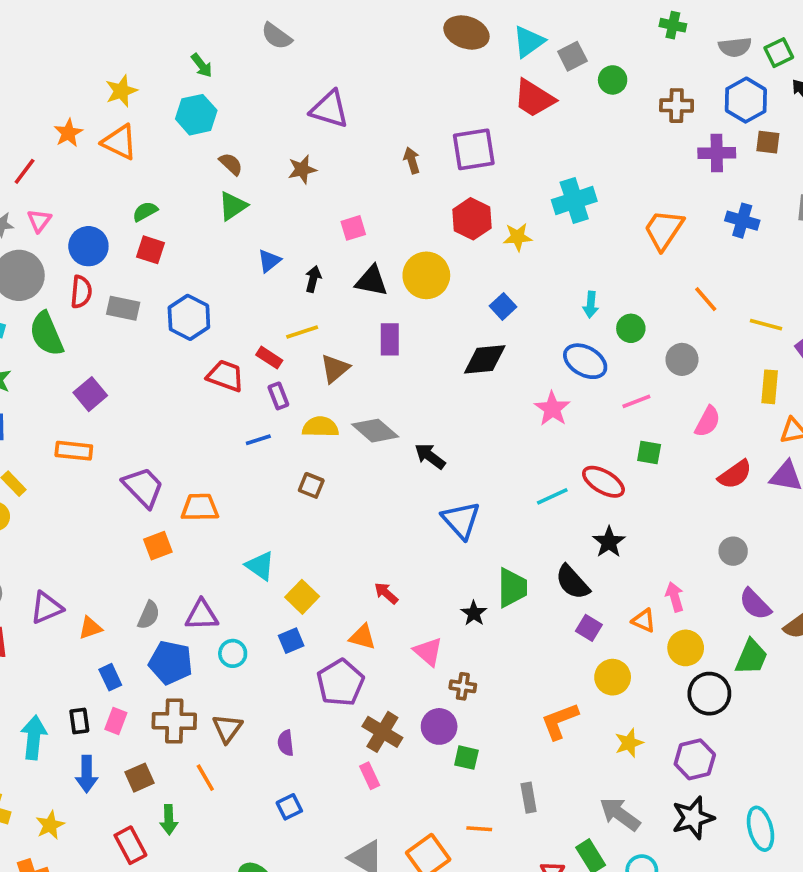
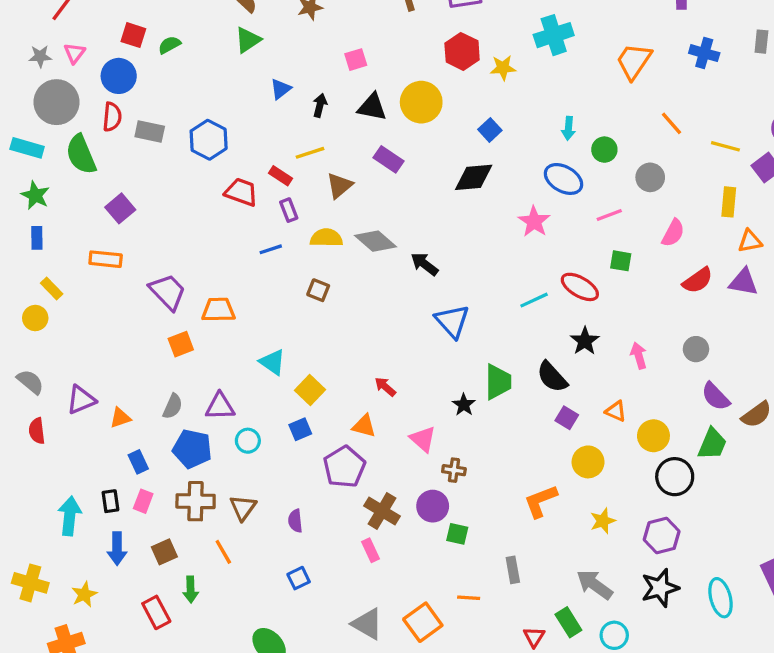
red square: (151, 250) -> (133, 35), moved
purple rectangle: (390, 339) -> (389, 159), turned -56
pink arrow: (675, 597) -> (639, 356), moved

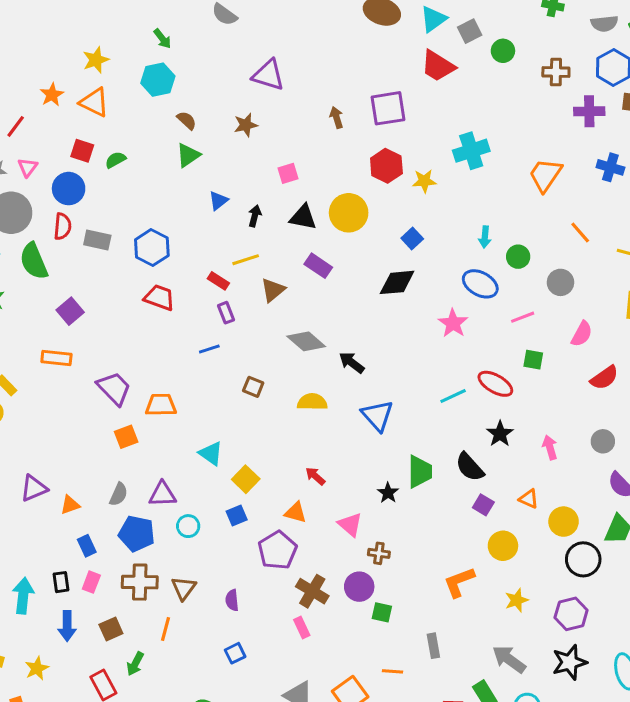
red trapezoid: (241, 192) -> (159, 298), moved
yellow semicircle: (326, 238) -> (312, 402), moved
orange line: (223, 552) -> (165, 629), turned 45
green arrow: (191, 590) -> (135, 664), turned 30

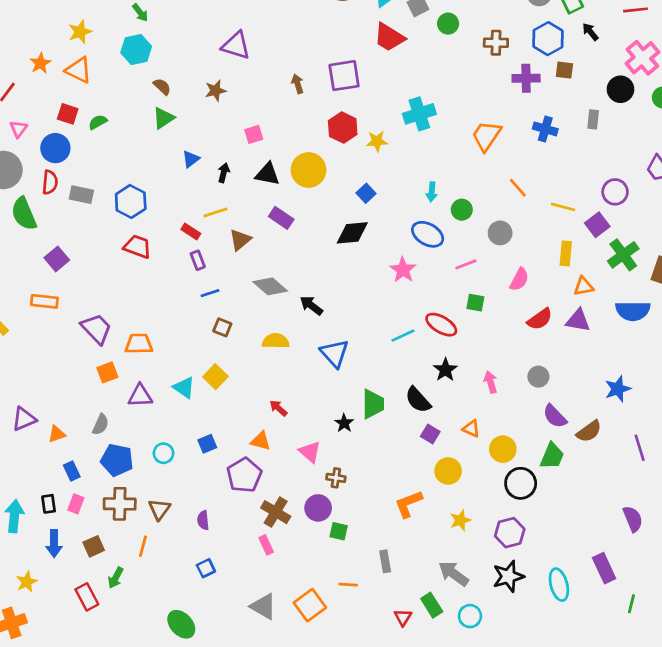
blue line: (209, 349) -> (210, 293), moved
yellow square: (246, 479) -> (215, 377), moved
purple triangle: (162, 494) -> (140, 396), moved

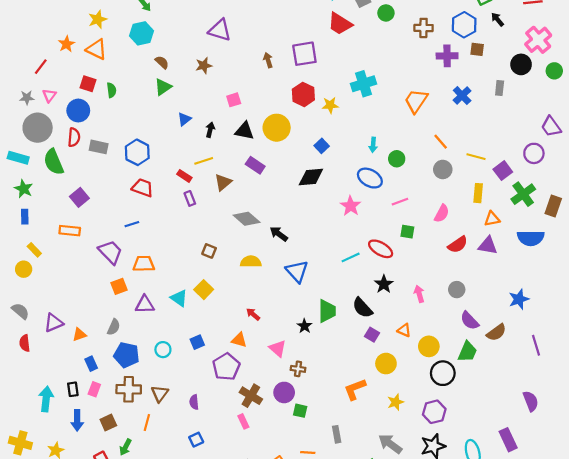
green semicircle: (98, 122) -> (111, 90), turned 112
blue cross: (545, 129) -> (462, 96), turned 30
purple circle: (615, 192) -> (534, 153), moved
gray circle: (500, 233) -> (443, 169), moved
blue line: (210, 293) -> (132, 224), moved

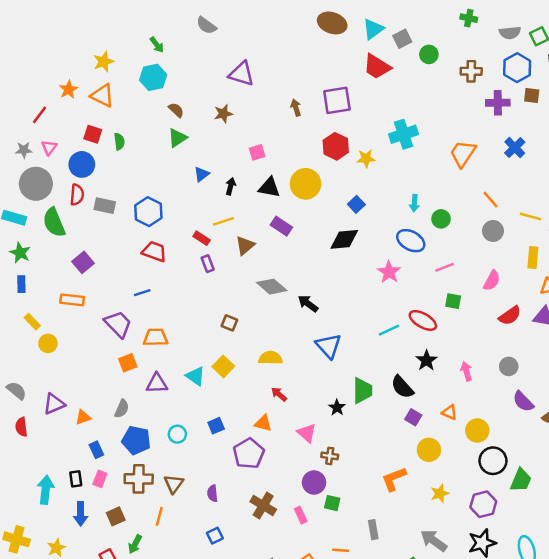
yellow semicircle: (251, 262) -> (270, 358), moved
yellow circle: (24, 269) -> (48, 343), moved
green trapezoid: (467, 352) -> (521, 480), moved
brown cross: (251, 396) -> (263, 505), moved
pink rectangle: (243, 421) -> (301, 515), moved

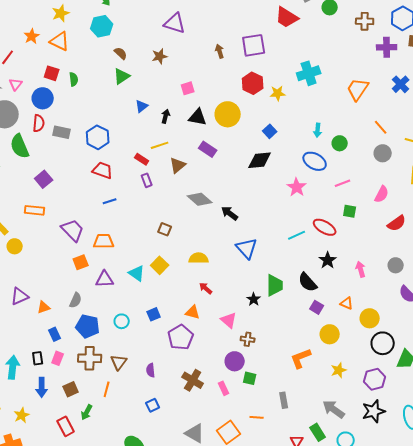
blue line: (142, 293) -> (110, 201), moved

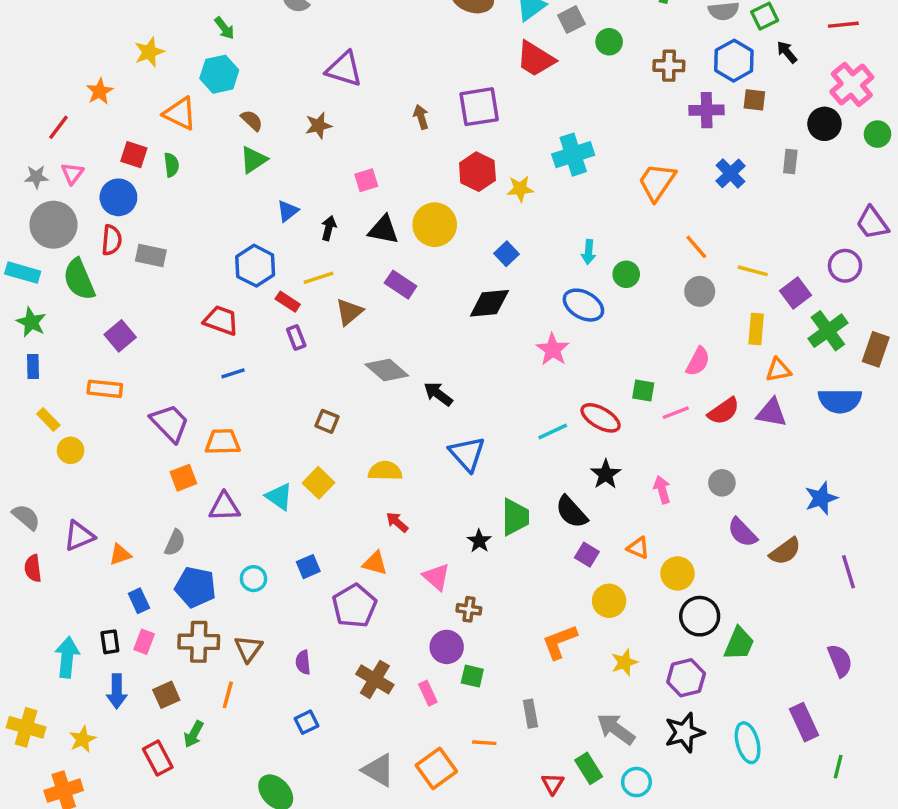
orange triangle: (60, 41) -> (180, 114), moved
blue hexagon: (98, 137) -> (255, 266), moved
pink line: (343, 183) -> (676, 413), moved

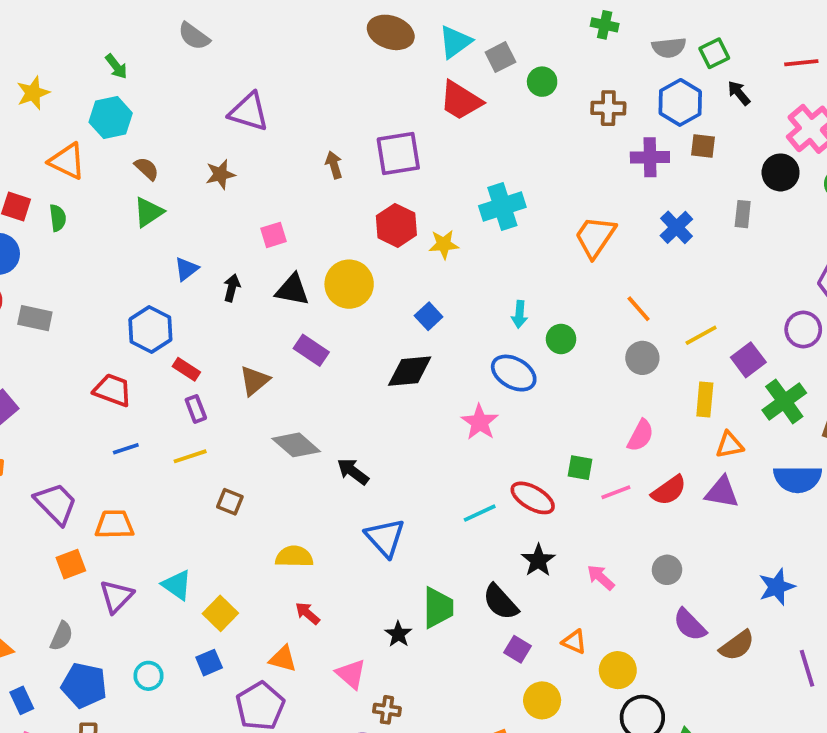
yellow line: (753, 271) -> (701, 335), turned -44
yellow line: (318, 278) -> (190, 456), moved
yellow square: (318, 483) -> (220, 613), moved
pink arrow: (662, 490) -> (601, 577), turned -32
purple triangle: (224, 507) -> (116, 596), turned -44

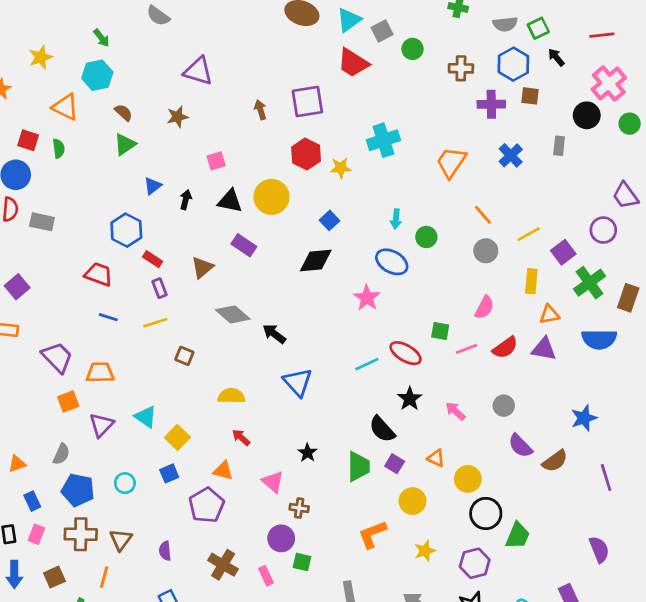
blue line: (126, 449) -> (108, 317), turned 36
green trapezoid: (438, 608) -> (359, 466), moved

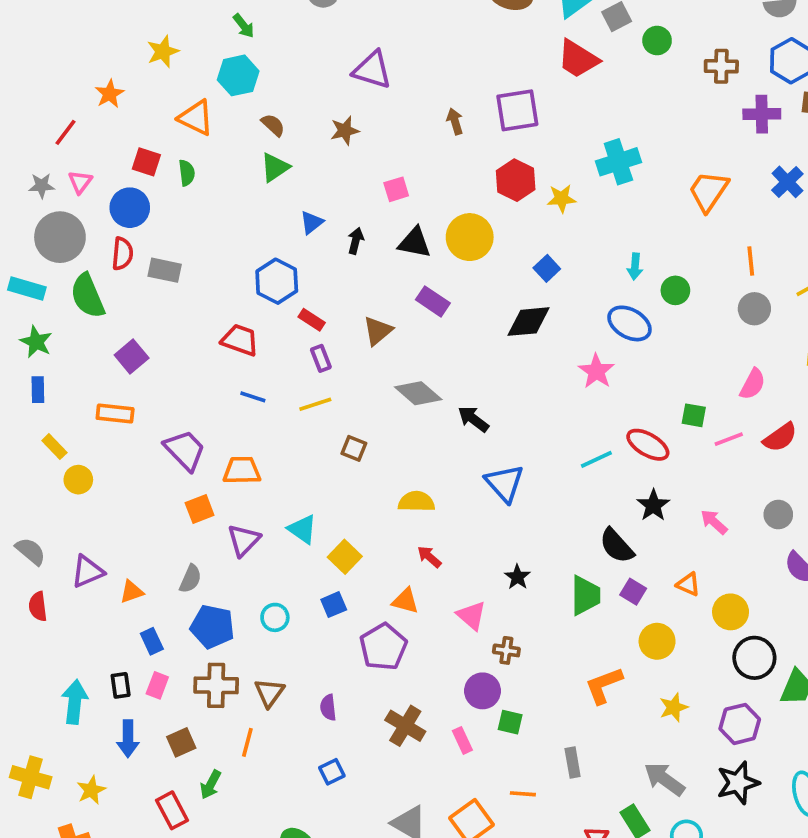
orange line: (483, 215) -> (751, 261), turned 35

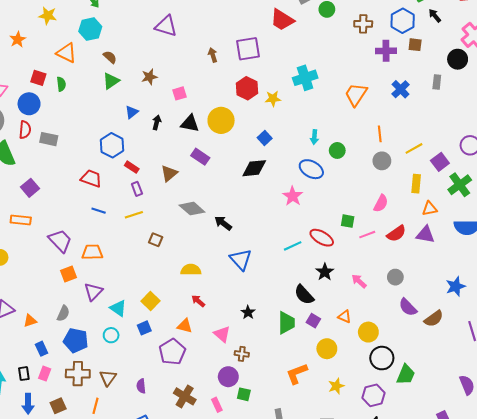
yellow star: (163, 52) -> (48, 16), turned 30
brown star: (345, 131) -> (149, 77), moved
cyan triangle: (302, 529) -> (118, 308), moved

